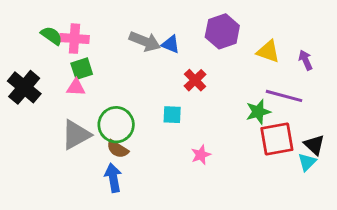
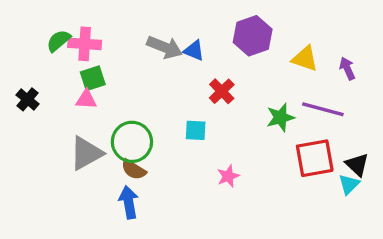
green semicircle: (51, 36) -> (59, 41), turned -75
black cross: (24, 87) -> (28, 99), size x0.6
green star: (258, 112) -> (280, 117), moved

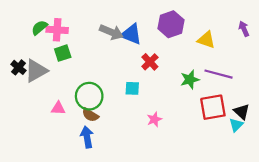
blue triangle: (194, 50) -> (131, 34), size x1.5
purple arrow: (347, 68) -> (244, 29), moved
pink triangle: (86, 99) -> (58, 108), moved
gray triangle: (86, 153) -> (36, 71), moved

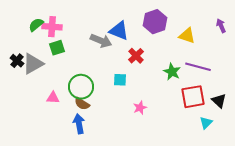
gray arrow: (111, 32) -> (101, 41), moved
green star: (190, 80) -> (172, 72), turned -30
cyan triangle: (236, 125) -> (206, 123), moved

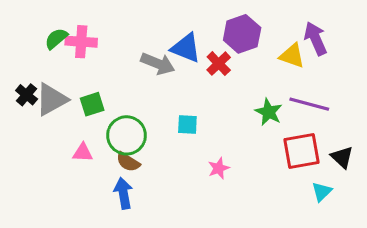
purple arrow: (221, 26) -> (315, 39), moved, size x1.5
green square: (57, 48) -> (92, 104), moved
red cross: (136, 56) -> (219, 64), moved

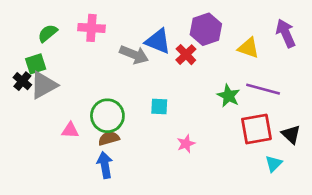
purple arrow: (315, 39) -> (286, 33), moved
pink cross: (81, 42) -> (91, 28), moved
green square: (92, 104) -> (36, 64), moved
brown semicircle: (128, 162) -> (109, 138), turned 132

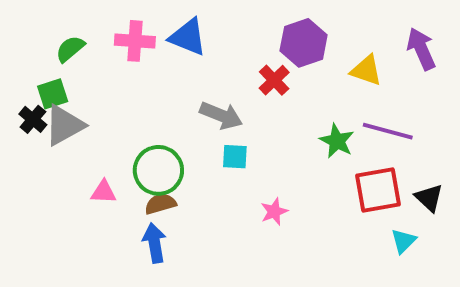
blue triangle: (158, 41) -> (188, 37), moved
gray arrow: (134, 55) -> (221, 115), moved

